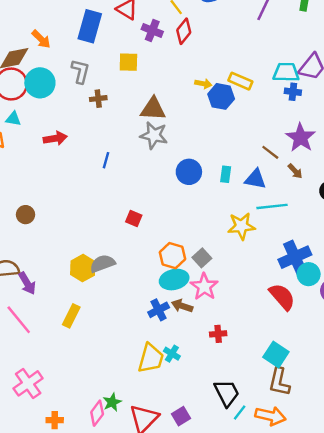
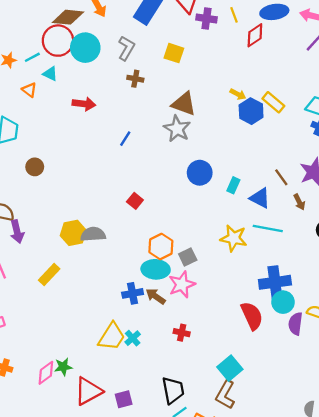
purple cross: (152, 30) -> (207, 18), moved, turned -30
red diamond: (184, 31) -> (255, 35), moved

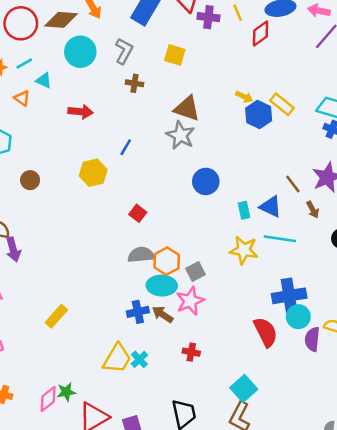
red circle: (58, 41) -> (21, 23), moved
cyan rectangle: (233, 185) -> (244, 210), moved, turned -35
yellow hexagon: (73, 233) -> (93, 173), moved
gray semicircle: (93, 234) -> (141, 255), moved
yellow rectangle: (49, 275) -> (56, 316), moved

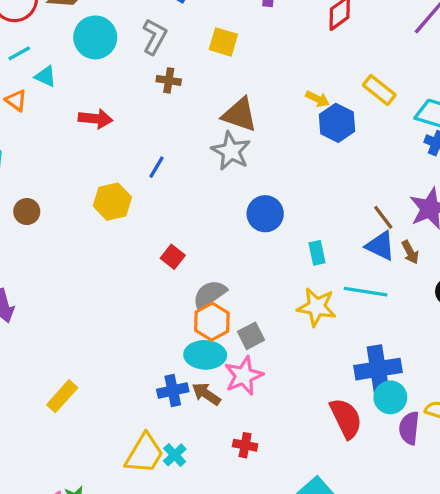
yellow rectangle: (282, 104) -> (379, 90), moved
blue triangle: (271, 207) -> (380, 246), moved
gray semicircle: (141, 255) -> (210, 294), moved, turned -30

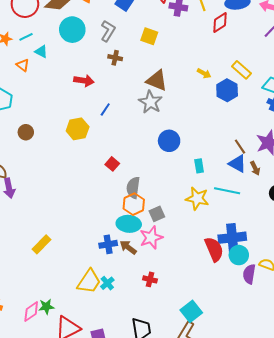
red arrow: (95, 119) -> (84, 81), moved
blue hexagon: (337, 123) -> (227, 90), moved
gray semicircle: (210, 294) -> (133, 188), turned -50
red semicircle: (346, 418) -> (214, 249), moved

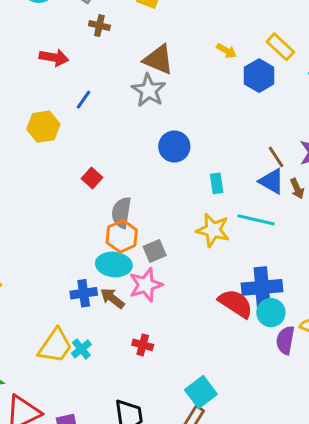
red semicircle: (214, 249) -> (236, 303), turned -35

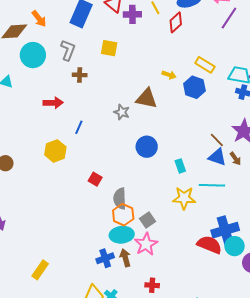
brown triangle: (158, 60) -> (146, 98), moved
gray star: (149, 90) -> (122, 112), size x0.7
brown arrow: (112, 298) -> (125, 258), turned 48

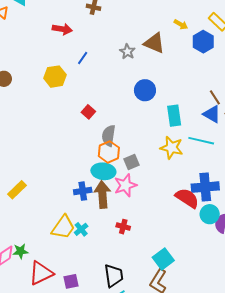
cyan rectangle: (180, 166) -> (174, 116), size x1.5
cyan circle: (235, 246) -> (210, 214), moved
brown arrow: (125, 258) -> (102, 194), size x1.5

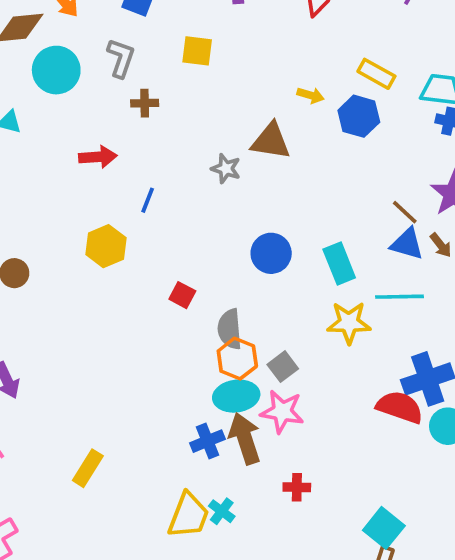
blue circle: (145, 90) -> (271, 253), moved
pink star: (125, 185) -> (282, 412), turned -30

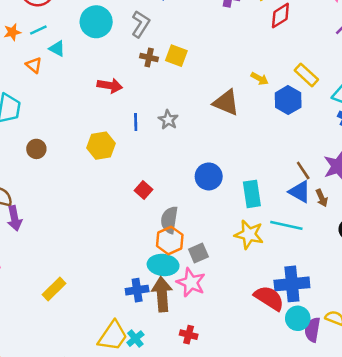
yellow square: (197, 51) -> (176, 56), moved
gray star: (226, 169) -> (168, 120), moved
blue line: (148, 200) -> (136, 122), turned -36

